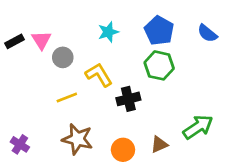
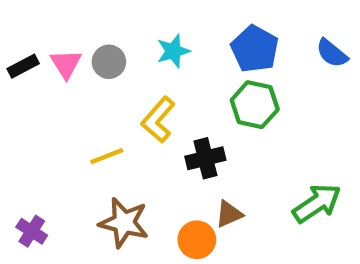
gray circle: (63, 57) -> (109, 62), moved
yellow L-shape: (99, 75) -> (158, 120), turned -108
brown triangle: (159, 144) -> (229, 214), moved

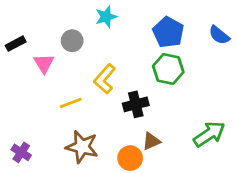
cyan star: (173, 51) -> (106, 17), moved
pink triangle: (66, 64) -> (44, 63), moved

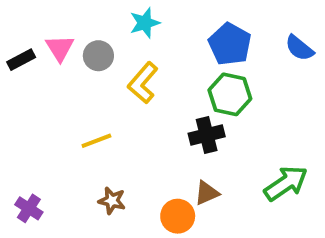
pink triangle: (44, 63) -> (60, 48), moved
yellow L-shape: (105, 79) -> (143, 83), moved
black cross: (136, 104) -> (207, 135), moved
brown star: (82, 147) -> (112, 201), size x0.6

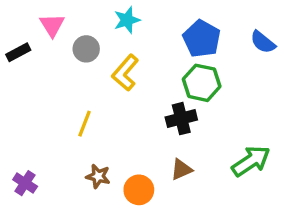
pink triangle: (60, 48) -> (52, 25), moved
yellow line: (96, 141) -> (84, 124), turned -48
orange circle: (178, 216) -> (139, 190), moved

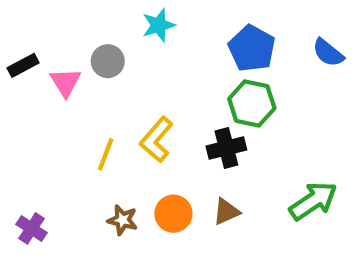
pink triangle: (52, 25) -> (65, 82), moved
yellow L-shape: (125, 73) -> (156, 140), moved
orange circle: (139, 190) -> (173, 214), moved

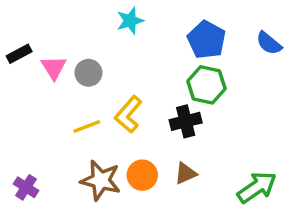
gray circle: (108, 61) -> (88, 73), moved
yellow line: (106, 154) -> (87, 127), turned 48
green arrow: (313, 201) -> (257, 187), moved
brown star: (123, 220) -> (101, 180), size x1.6

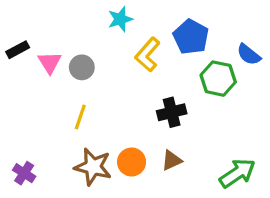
blue semicircle: (269, 43) -> (249, 55), moved
green hexagon: (206, 85) -> (218, 79), moved
yellow L-shape: (128, 114) -> (148, 55), moved
yellow line: (87, 127) -> (80, 117), turned -50

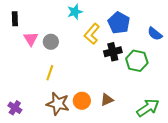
black rectangle: (18, 50) -> (15, 19), moved, turned -64
green hexagon: (218, 79) -> (137, 61), moved
black cross: (172, 112) -> (113, 52), moved

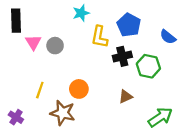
black rectangle: (15, 19) -> (16, 21), size x1.5
yellow L-shape: (92, 34) -> (100, 37), turned -30
yellow line: (50, 73) -> (40, 90), moved
brown triangle: (107, 100) -> (126, 97), moved
orange circle: (82, 101) -> (79, 89), moved

